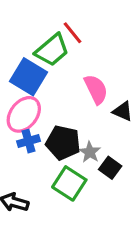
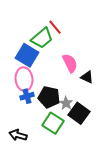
pink ellipse: (24, 114) -> (24, 79), turned -45
black square: (110, 168) -> (79, 113), size x1.5

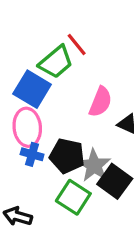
pink semicircle: (70, 63) -> (100, 102), turned 48
blue cross: (27, 96) -> (32, 154), turned 32
gray star: (66, 103) -> (94, 165), size x1.5

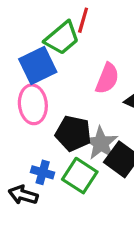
red line: (77, 45) -> (83, 20), turned 55
blue square: (32, 89) -> (38, 65), turned 33
blue cross: (32, 154) -> (43, 172), moved

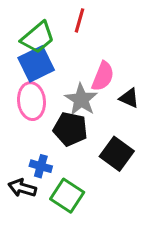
green trapezoid: (62, 38) -> (38, 38), moved
gray star: (101, 143) -> (81, 100), moved
green square: (80, 176) -> (67, 196), moved

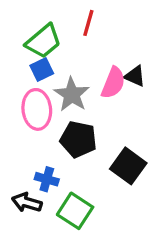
blue square: (36, 64) -> (42, 69), size x0.6
black triangle: (129, 98) -> (135, 76), moved
gray star: (81, 100) -> (72, 94), moved

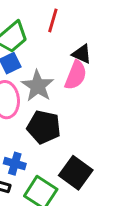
black triangle: (135, 76) -> (82, 54), moved
black square: (128, 166) -> (76, 173), moved

